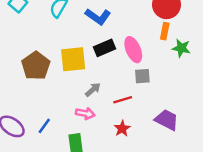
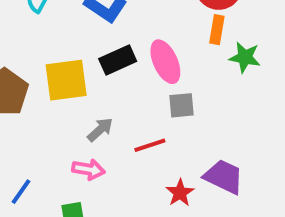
red star: (122, 129) -> (180, 193), moved

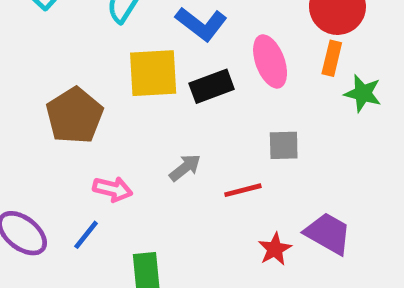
pink ellipse: (165, 62) -> (270, 61), moved
yellow square: (66, 80) -> (153, 73), moved
pink arrow: (88, 169) -> (113, 189), moved

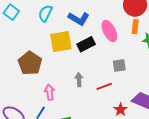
gray arrow: (185, 168) -> (79, 80), turned -48
pink arrow: (113, 189) -> (49, 92), turned -105

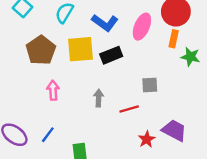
pink ellipse: (109, 31) -> (142, 27), moved, turned 45
brown pentagon: (30, 63) -> (41, 50), moved
pink arrow: (49, 92) -> (53, 90), moved

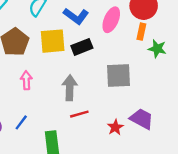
gray square: (150, 85) -> (119, 75), size x1.6
gray arrow: (99, 98) -> (70, 88), size x1.5
red line: (129, 109) -> (79, 114), moved

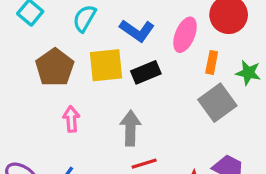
orange rectangle: (141, 32) -> (212, 62), moved
gray square: (119, 75) -> (217, 103), moved, turned -32

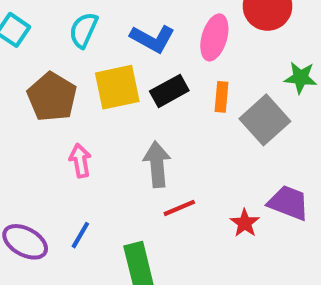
orange rectangle: (212, 62) -> (222, 97), moved

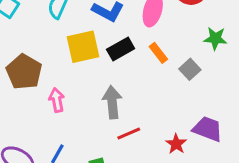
brown pentagon: (52, 97) -> (24, 72), moved
orange rectangle: (222, 97) -> (158, 53), turned -42
gray square: (265, 120) -> (190, 69), size x0.6

